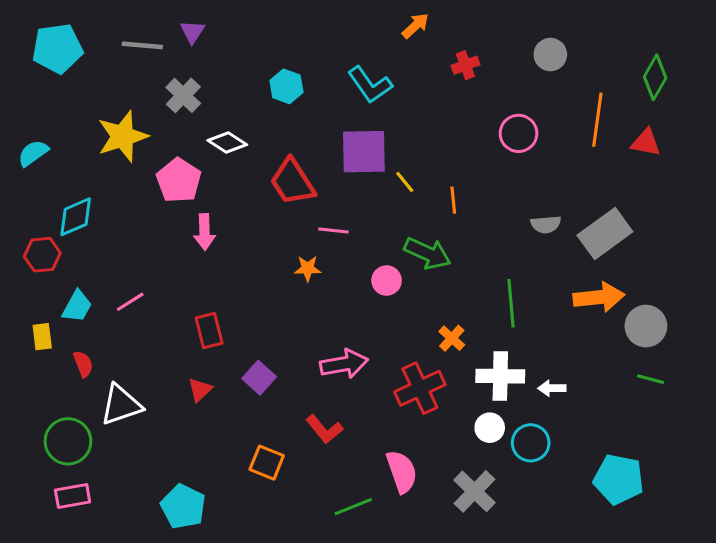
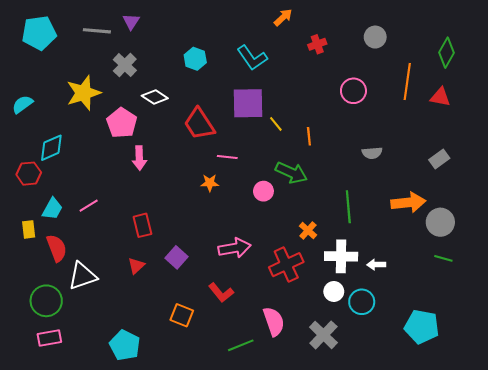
gray rectangle: (605, 234) -> (439, 159), moved, size x0.6
red semicircle: (83, 364) -> (57, 248), size x1.5

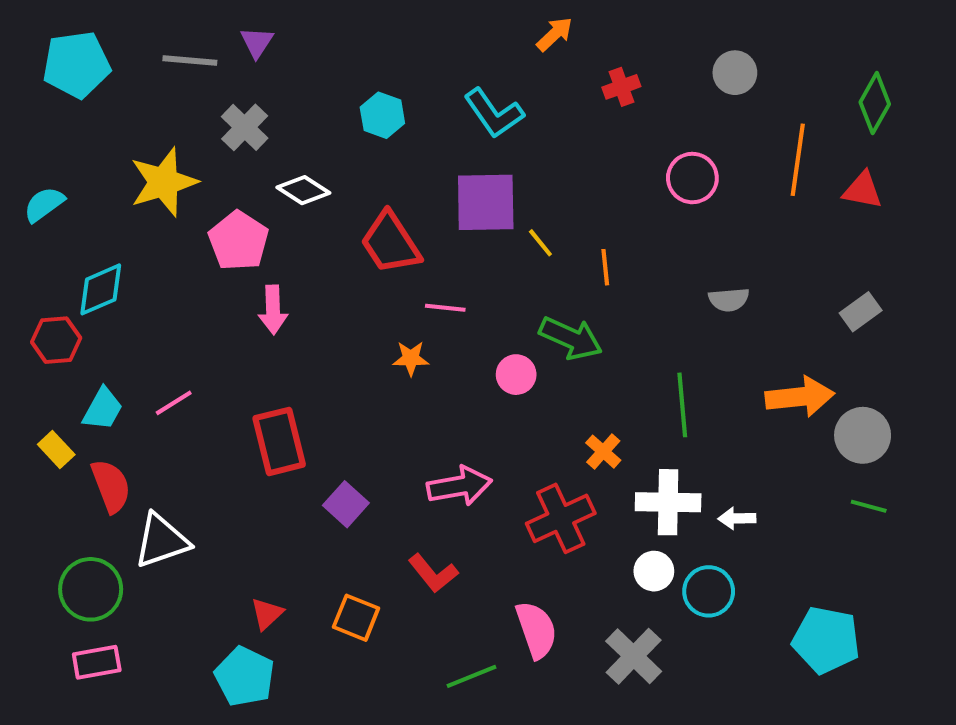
red rectangle: (142, 225) -> (279, 441), size x1.4
yellow rectangle: (29, 229) -> (56, 450), turned -36
red triangle: (136, 266) -> (267, 614), moved

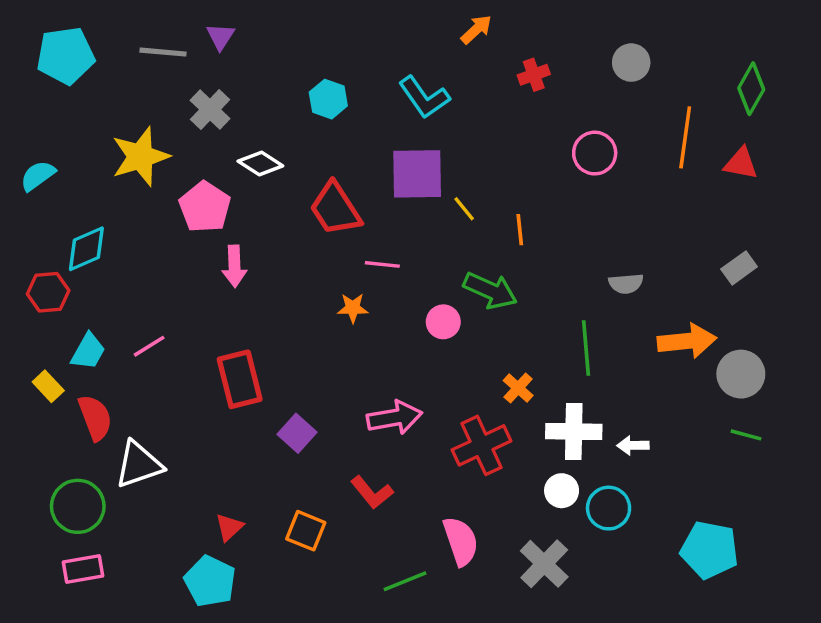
gray semicircle: (729, 300) -> (626, 284), moved

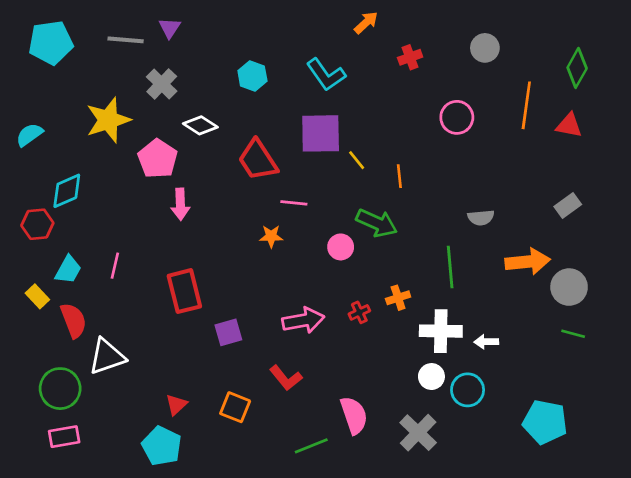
pink line: (149, 346) -> (115, 266), turned -45
orange cross: (518, 388) -> (398, 298), turned 30
purple square: (297, 433) -> (228, 332), turned 32
red cross: (482, 445) -> (359, 312), moved, size x0.5

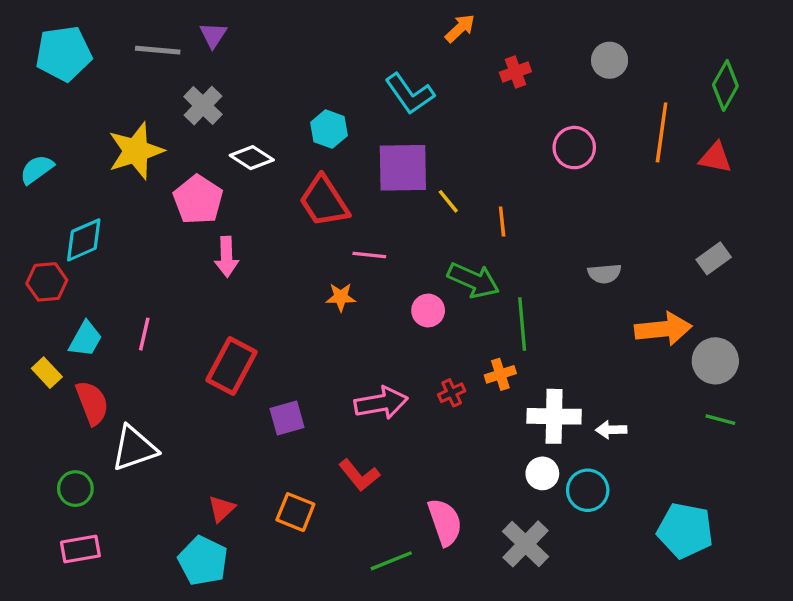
cyan hexagon: (252, 76) -> (329, 129), moved
green line: (450, 267) -> (522, 324), moved
red rectangle: (184, 291) -> (232, 366), turned 42
green circle: (60, 389) -> (75, 489), size x0.7

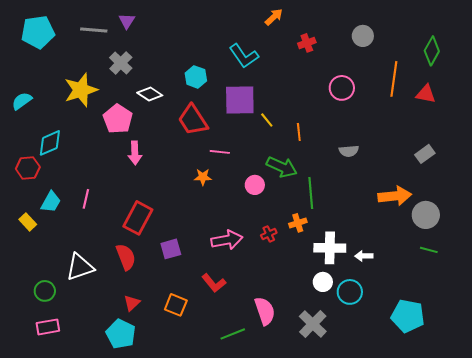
gray semicircle: (604, 274) -> (349, 151), moved
red semicircle: (92, 403) -> (126, 257), moved

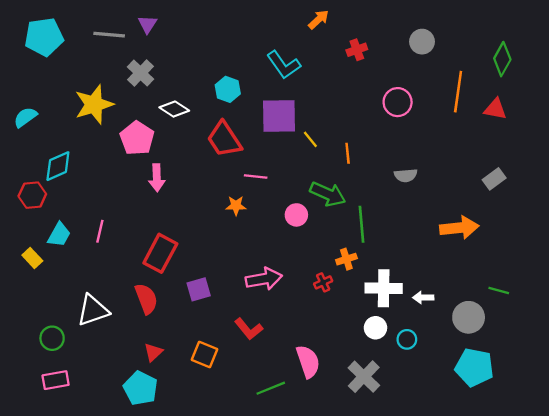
gray circle: (426, 215) -> (469, 317), moved
red cross: (269, 234) -> (323, 282), moved
cyan circle: (350, 292) -> (407, 339), size x0.7

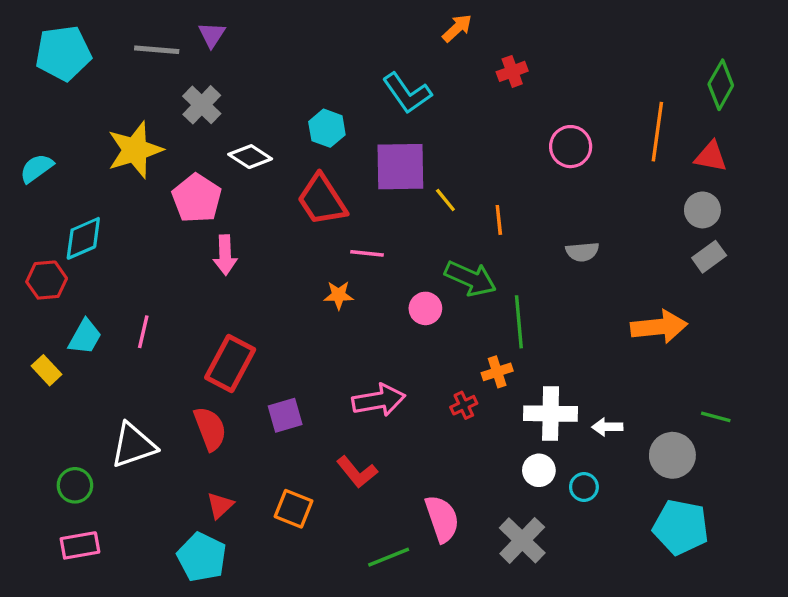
gray circle: (422, 42) -> (702, 210), moved

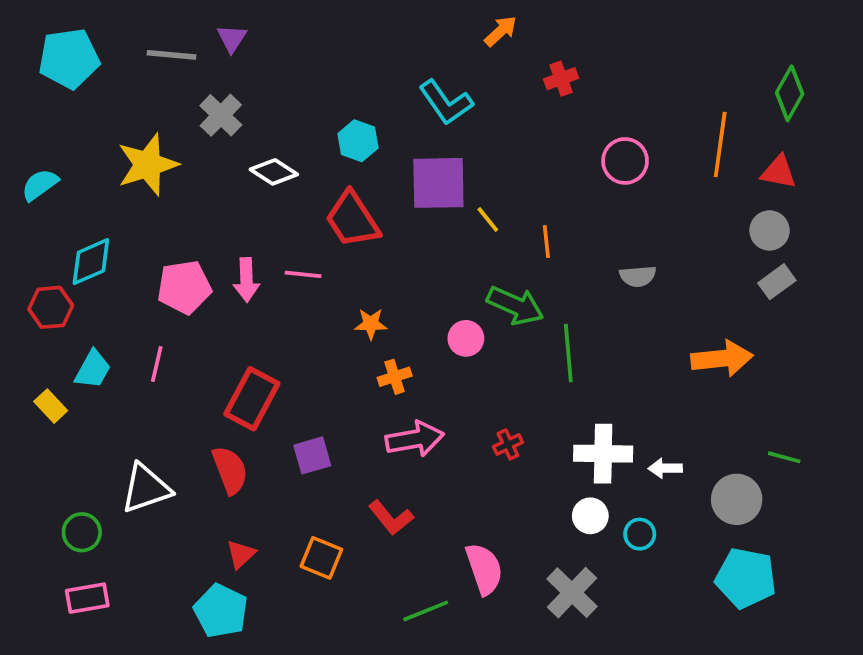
pink pentagon: (197, 198) -> (184, 287), moved, turned 30
pink line: (367, 253) -> (303, 274), moved
orange cross: (497, 372) -> (395, 377), moved

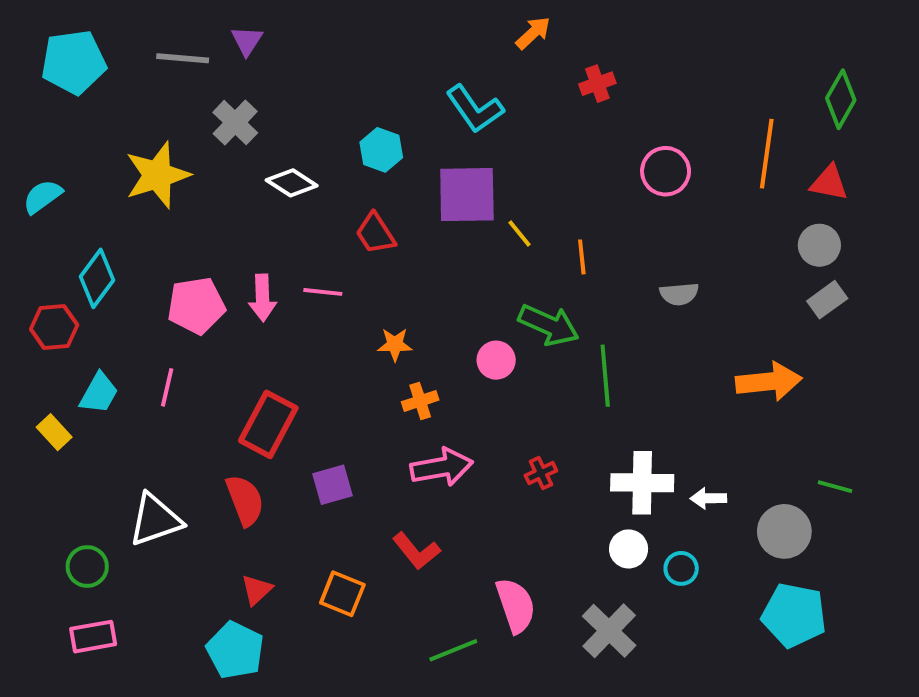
red trapezoid: (353, 219) -> (375, 234), size x0.7
cyan diamond: (91, 262) -> (97, 278), turned -30

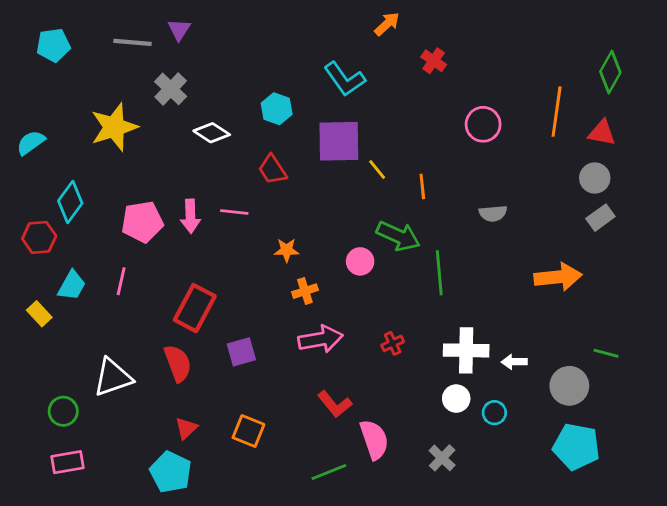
cyan pentagon: (74, 62) -> (53, 45), size x0.7
red cross: (597, 84) -> (434, 61), turned -35
red L-shape: (416, 551) -> (335, 404), moved
gray cross: (609, 631) -> (442, 458), size x0.7

